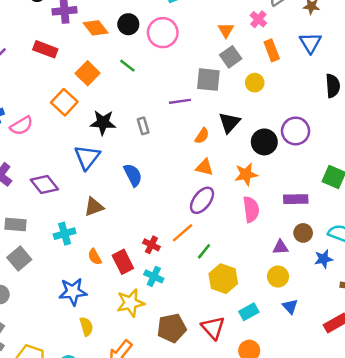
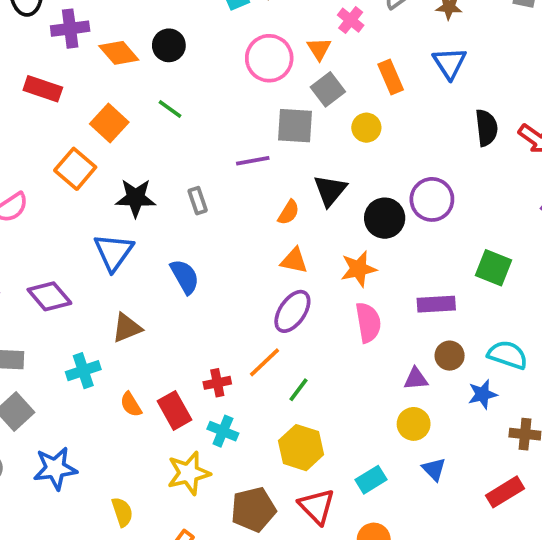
pink cross: (258, 19) -> (351, 20), moved
pink circle: (163, 33) -> (269, 58), moved
red cross: (151, 245) -> (217, 383), turned -35
yellow hexagon: (223, 279) -> (301, 448), moved
blue star: (73, 292) -> (55, 468), moved

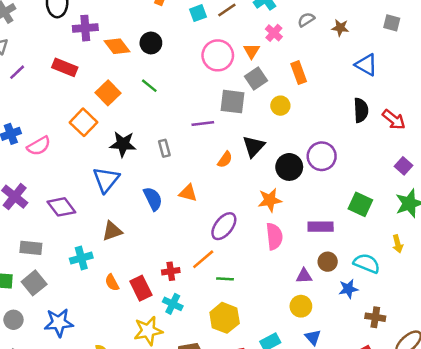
blue triangle: (450, 63) -> (366, 65), moved, turned -30
orange triangle: (294, 261) -> (188, 193), moved
green line: (298, 390) -> (225, 279), turned 54

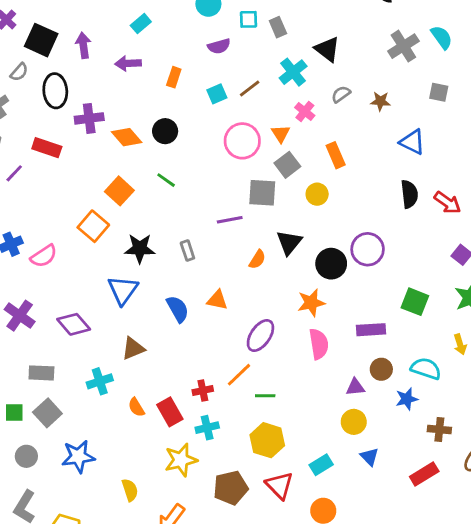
red rectangle: (65, 67) -> (47, 148), moved
cyan cross: (173, 304) -> (207, 428), turned -36

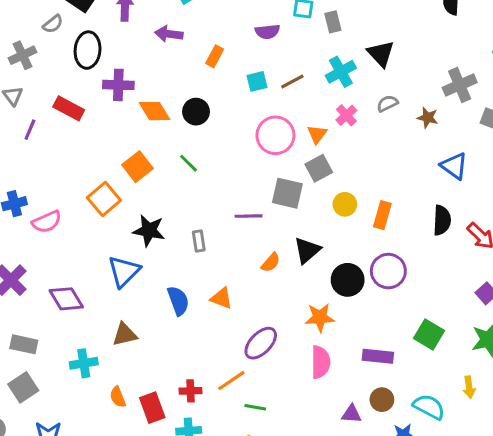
gray cross: (403, 46) -> (460, 85), moved
orange rectangle: (336, 155) -> (382, 215), moved, turned 30
purple line: (14, 173) -> (30, 130), turned -30

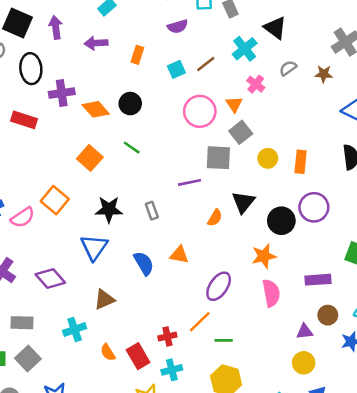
orange square: (104, 199) -> (55, 200), moved

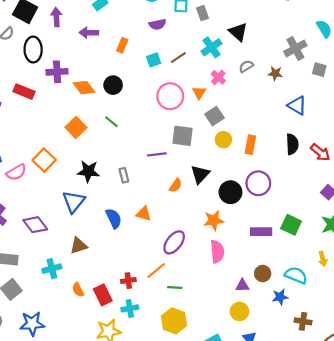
gray square: (241, 132) -> (215, 116), moved
purple rectangle: (318, 280) -> (261, 232), moved

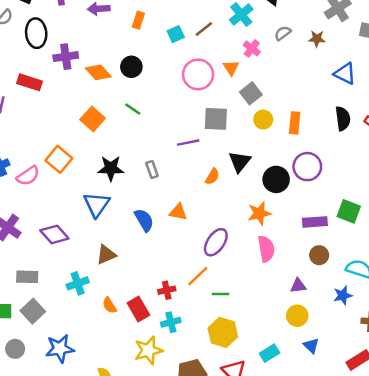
brown circle: (263, 274) -> (319, 255), moved

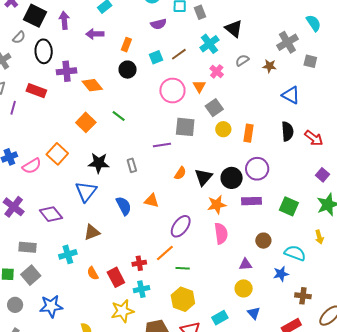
black circle: (131, 67) -> (128, 70), moved
black triangle: (240, 162) -> (203, 177), moved
purple rectangle: (315, 222) -> (252, 201), moved

